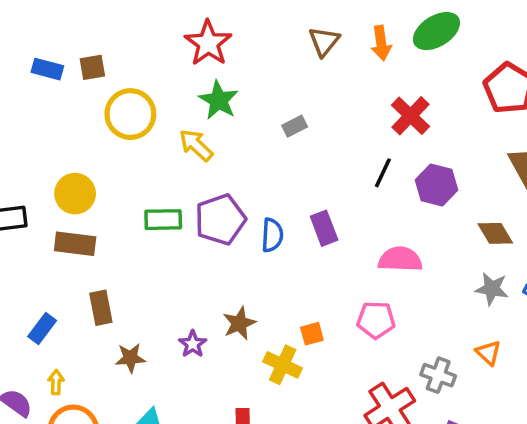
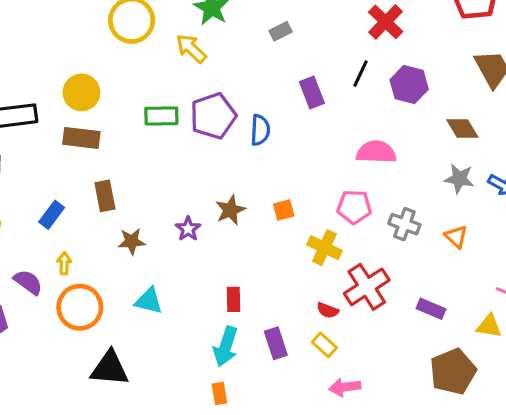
purple rectangle: (324, 228) -> (312, 92), moved
orange square: (312, 334) -> (284, 210), moved
yellow cross: (283, 365) -> (324, 248), moved
gray cross: (438, 375) -> (404, 224), moved

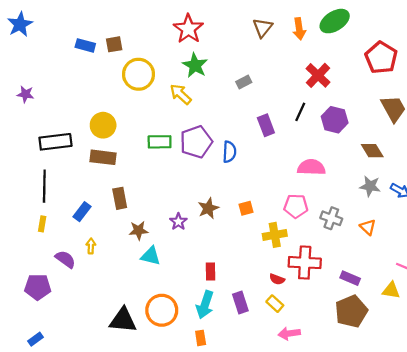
yellow cross: (324, 248) -> (275, 235), turned -35
red cross: (367, 287) -> (305, 263), turned 36
cyan triangle: (149, 301) -> (151, 256), moved
orange circle: (80, 307) -> (162, 310), moved
brown pentagon: (453, 372) -> (351, 311), moved

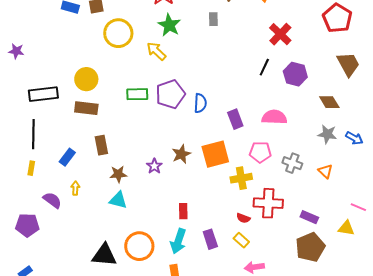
gray rectangle: (244, 82) -> (213, 19), moved, turned -64
purple rectangle: (266, 125) -> (235, 119), moved
orange square: (246, 208) -> (215, 154), size x2.0
cyan triangle: (151, 256) -> (118, 200), moved

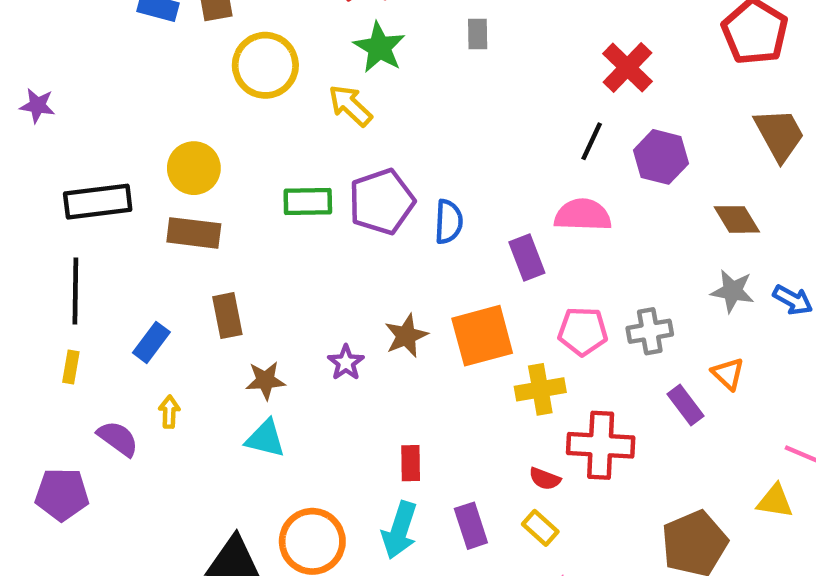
pink semicircle: (274, 117) -> (583, 215), moved
gray cross: (292, 163) -> (650, 331), moved, turned -30
purple rectangle: (309, 217) -> (686, 405), moved, turned 30

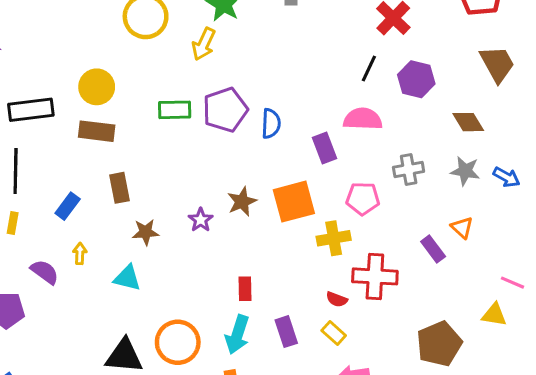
yellow arrow: (350, 106) -> (204, 44), turned -108
gray cross: (650, 331) -> (409, 169), moved
cyan triangle: (265, 439) -> (127, 278), moved

